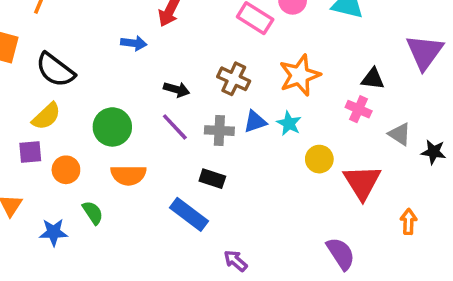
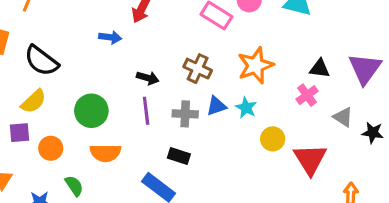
purple triangle: (425, 52) -> (365, 69), moved
pink cross: (359, 109) -> (307, 95), turned 30
purple line: (175, 127) -> (146, 111), turned 36

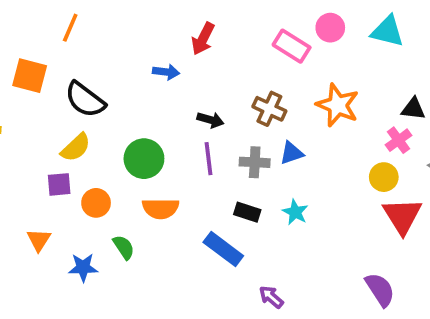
orange star: (255, 65) -> (338, 105), turned -30
cyan star: (246, 108) -> (295, 212), moved
yellow circle: (273, 139) -> (384, 177), moved

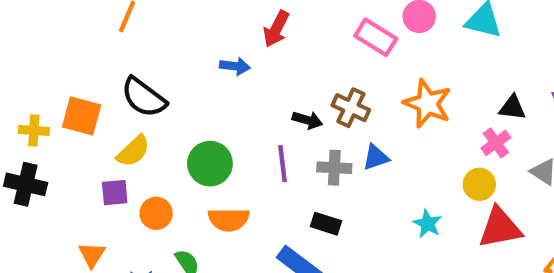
orange square: (30, 76) -> (82, 116), moved
black arrow: (210, 120) -> (307, 120), moved
cyan star: (295, 212) -> (428, 224), moved
red triangle: (402, 216) -> (500, 228), turned 51

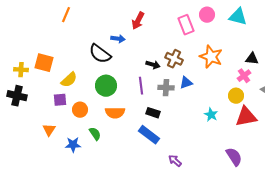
pink rectangle: (376, 37) -> (186, 25), turned 36
black semicircle: (144, 97) -> (100, 54), moved
black rectangle: (326, 224) -> (153, 113), moved

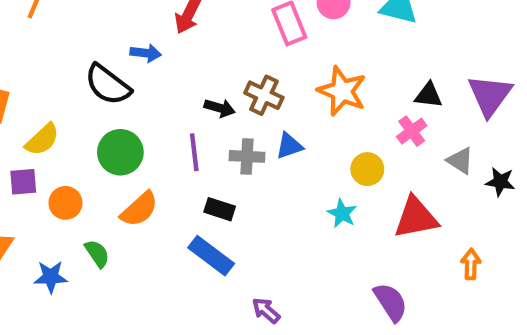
yellow circle: (236, 96) -> (367, 169), moved
orange semicircle: (115, 113) -> (139, 209), turned -42

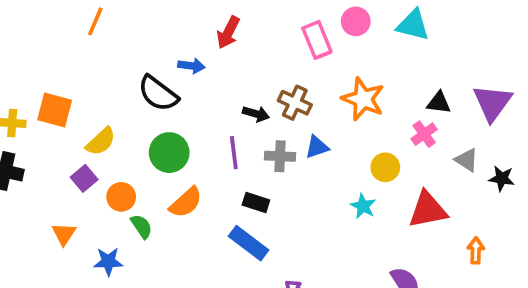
purple square: (23, 182) -> (84, 178), turned -35
green semicircle: (97, 254) -> (141, 226), moved

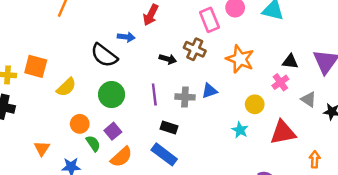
brown cross: (295, 103) -> (195, 49), moved
black arrow: (256, 114) -> (168, 59), moved
purple square: (84, 178) -> (113, 131), moved
orange semicircle: (186, 202) -> (121, 157), moved

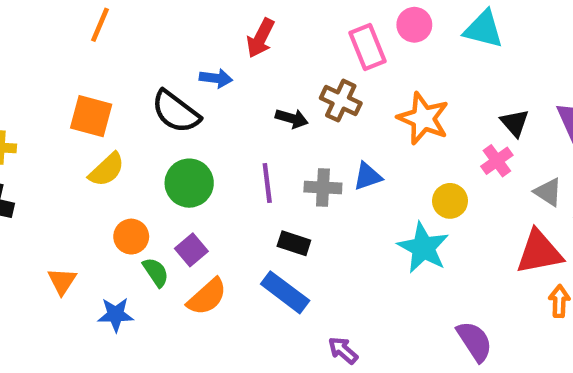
black triangle: (290, 61) -> (515, 123), turned 42
orange square: (36, 66) -> (91, 116), moved
cyan star: (240, 130) -> (423, 248), size x1.6
red triangle: (283, 132) -> (539, 252), moved

